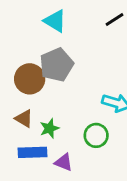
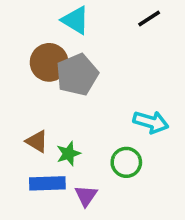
brown circle: (30, 79) -> (49, 62), moved
purple triangle: (64, 162) -> (86, 196), turned 42

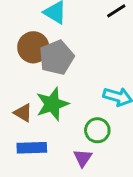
green star: (68, 154) -> (52, 104), moved, size x1.6
purple triangle: (86, 196) -> (83, 158), moved

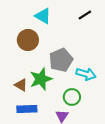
gray pentagon: (57, 57) -> (61, 60), moved

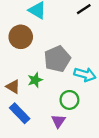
green star: (41, 79) -> (35, 80), size x0.6
blue rectangle: (27, 109) -> (20, 113), turned 48

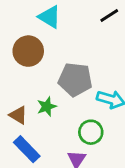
gray pentagon: (57, 59) -> (75, 80), turned 30

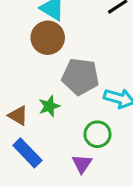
brown circle: (28, 51) -> (48, 38), moved

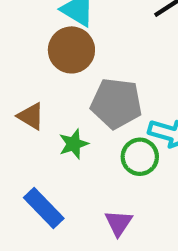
brown triangle: (18, 116) -> (31, 116), moved
green circle: (97, 134) -> (140, 157), moved

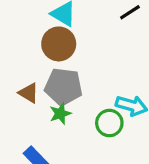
gray pentagon: (116, 103) -> (63, 87), moved

